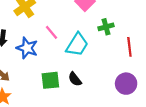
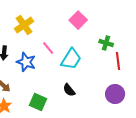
green cross: (106, 27) -> (106, 43), moved, turned 32
green square: (50, 80) -> (38, 102), moved, turned 30

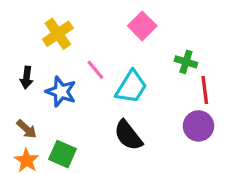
black semicircle: (69, 90) -> (128, 135), size x1.5
purple circle: (115, 94) -> (198, 126), moved
green square: (38, 102) -> (63, 154), moved

